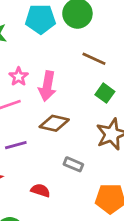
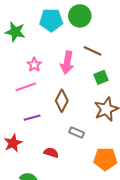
pink arrow: (47, 86) -> (67, 63), moved
green square: (105, 93) -> (101, 77), turned 32
brown diamond: (54, 123) -> (62, 101), turned -75

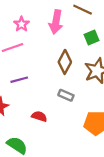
brown diamond: (62, 101) -> (65, 62), moved

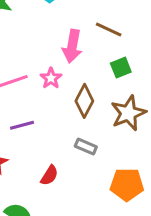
pink star: (21, 24) -> (51, 78), moved
red semicircle: (39, 116) -> (49, 175), turned 104

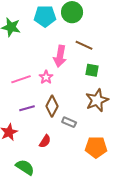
green square: (121, 68) -> (92, 70), turned 32
brown diamond: (84, 101) -> (52, 106), moved

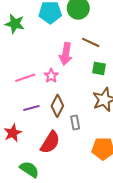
gray rectangle: (69, 122) -> (75, 123), turned 56
red semicircle: (45, 141) -> (50, 142), size x1.6

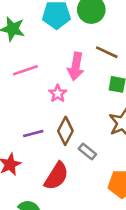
pink line: (25, 78) -> (25, 70), moved
gray rectangle: (75, 123) -> (87, 152), turned -40

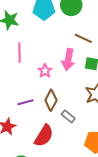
pink arrow: (76, 66) -> (68, 60), moved
pink line: (25, 70) -> (19, 53), turned -72

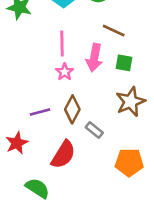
pink line: (19, 53) -> (62, 43), moved

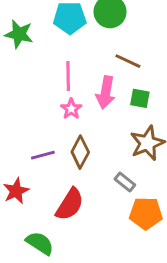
gray rectangle: (94, 130) -> (125, 182), moved

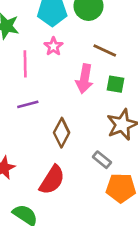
pink line: (68, 76) -> (25, 64), moved
pink star: (71, 109) -> (53, 46), moved
purple line: (43, 155) -> (28, 104), moved

